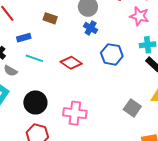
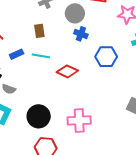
brown rectangle: (50, 18) -> (39, 31), turned 72
cyan line: (34, 58) -> (41, 56), moved

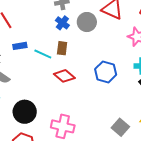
brown rectangle: (39, 31) -> (62, 48), moved
blue cross: (81, 34) -> (62, 23), moved

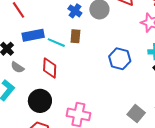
blue rectangle: (20, 46) -> (33, 35), size x1.5
red diamond: (64, 76) -> (50, 68), moved, turned 55

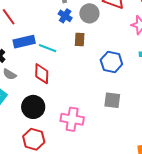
brown rectangle: (75, 36) -> (80, 40), moved
gray square: (136, 114) -> (112, 100), moved, turned -30

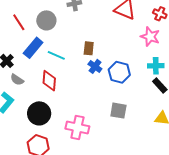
gray circle: (89, 13) -> (46, 20), moved
blue cross: (65, 16) -> (95, 66), moved
blue rectangle: (24, 42) -> (33, 48), turned -40

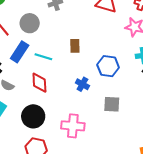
blue cross: (95, 66) -> (82, 84), moved

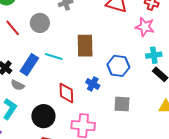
brown rectangle: (75, 46) -> (85, 46), size x1.6
blue rectangle: (20, 52) -> (29, 65), moved
red diamond: (39, 83) -> (66, 93), moved

